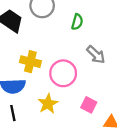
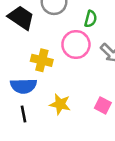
pink circle: (63, 73) -> (76, 45), moved
yellow star: (48, 104) -> (60, 104), turned -30

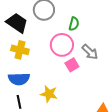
yellow cross: (42, 60) -> (20, 50), moved
pink square: (103, 105) -> (72, 65), moved, turned 32

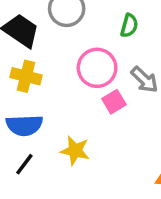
green semicircle: (74, 24) -> (129, 26), moved
black line: (19, 102) -> (24, 164), turned 48

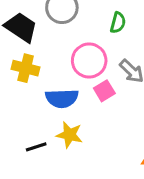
blue semicircle: (24, 125) -> (62, 98), moved
black line: (24, 164) -> (36, 147), moved, turned 35

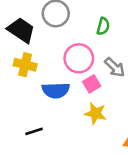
yellow star: (69, 135) -> (95, 113), moved

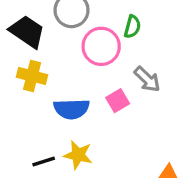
pink circle: (79, 58) -> (101, 46), moved
yellow star: (95, 113) -> (78, 155), moved

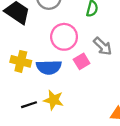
pink circle: (101, 46) -> (64, 37), moved
yellow cross: (32, 76) -> (21, 61), moved

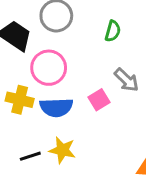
pink circle: (64, 37) -> (49, 68), moved

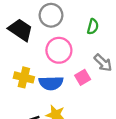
pink circle: (49, 68) -> (59, 50), moved

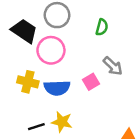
pink circle: (59, 50) -> (51, 50), moved

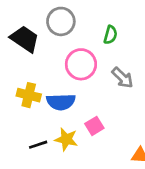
pink circle: (51, 50) -> (81, 64), moved
pink square: (91, 82) -> (94, 126), moved

